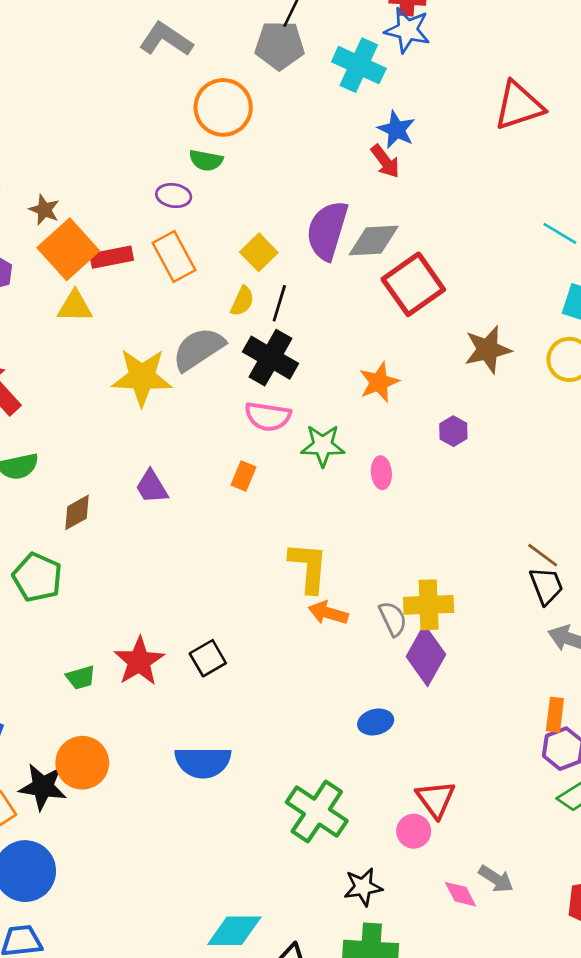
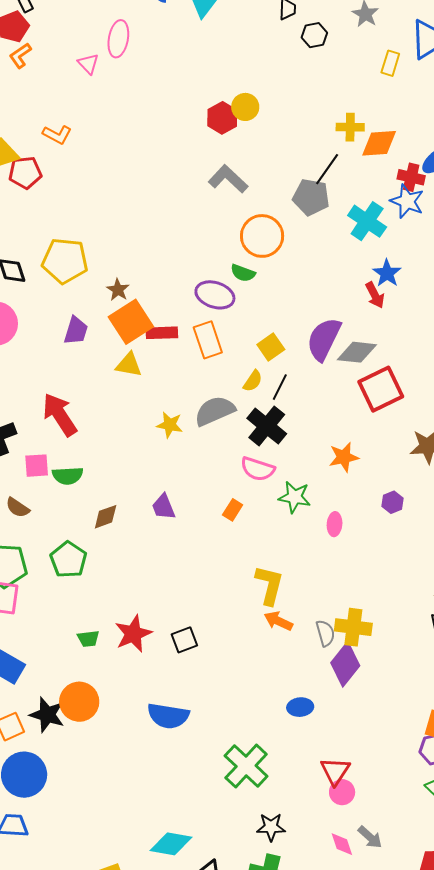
purple ellipse: (174, 196) -> (215, 295), size x1.5
yellow star: (142, 377) -> (170, 425), size x0.6
pink circle: (414, 831) -> (342, 792), moved

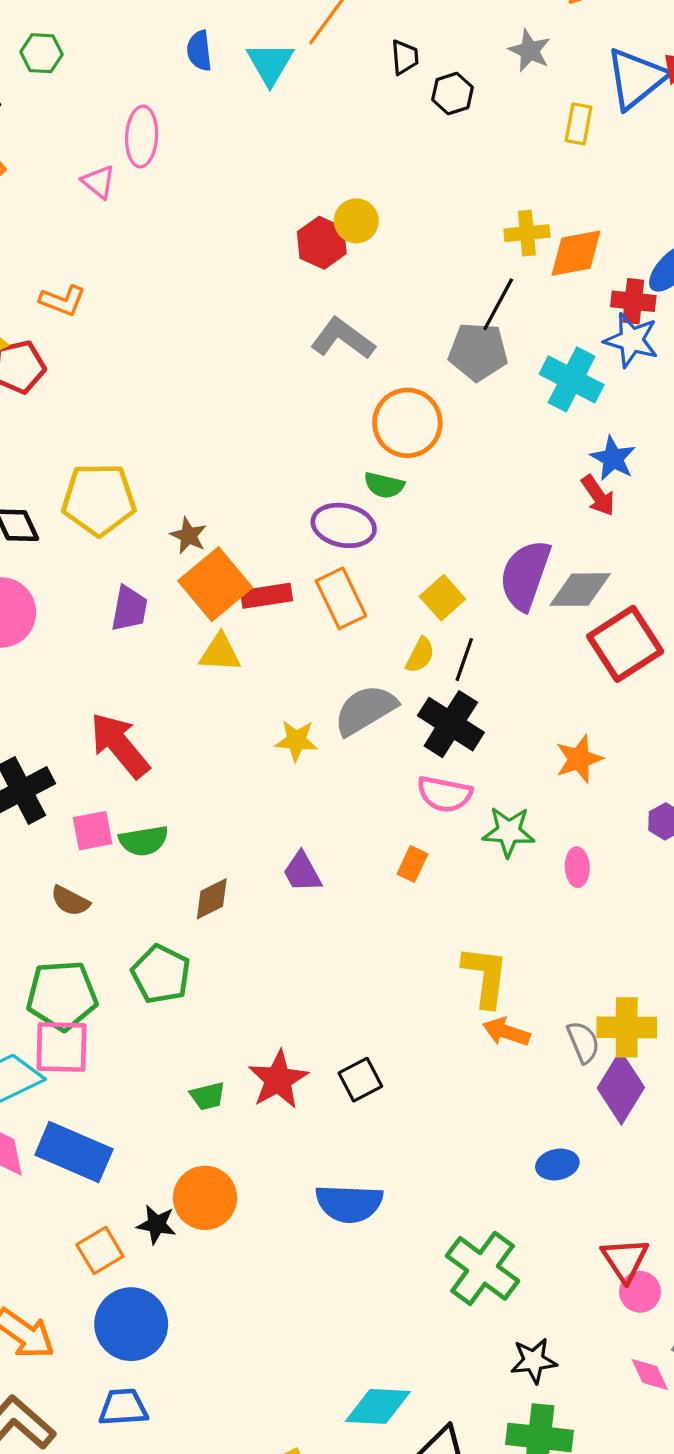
black star: (47, 715) -> (157, 1224), size x0.7

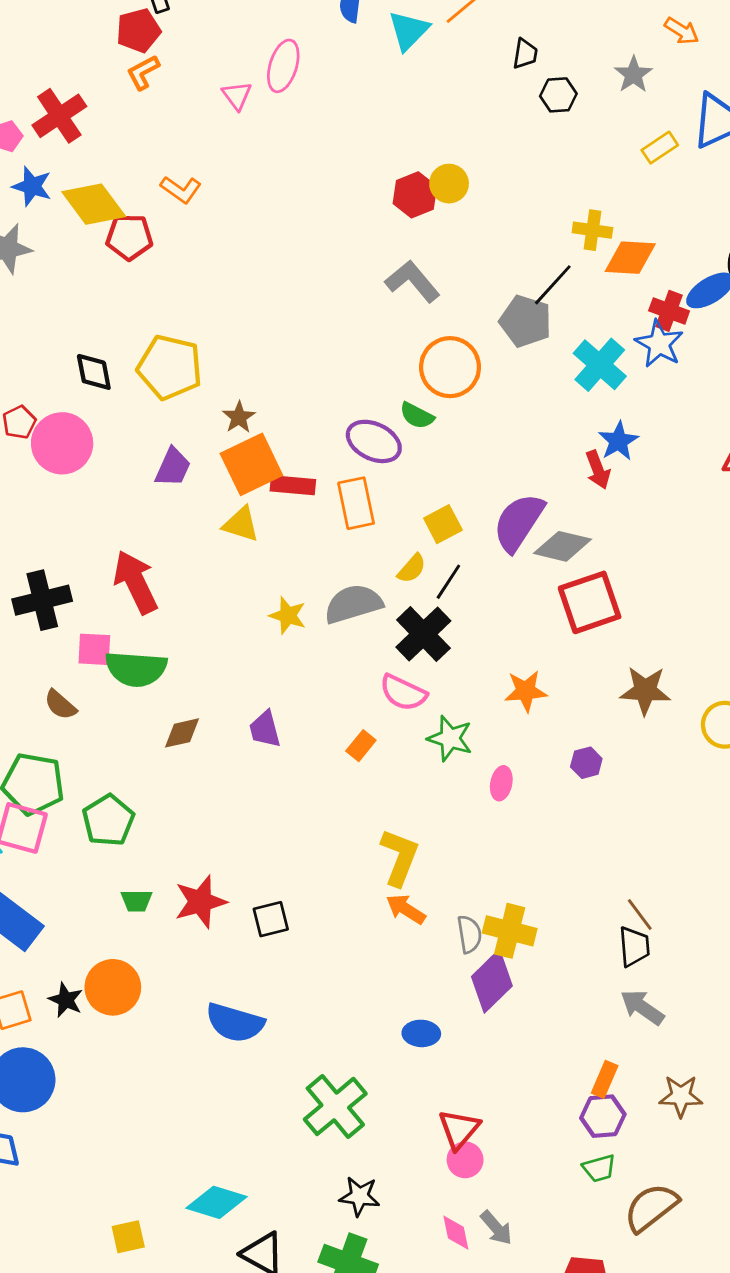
yellow rectangle: (579, 124) -> (660, 148), turned 32
green semicircle: (144, 841) -> (136, 669), size x1.4
green pentagon: (161, 974) -> (108, 820), moved

